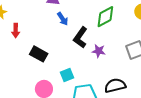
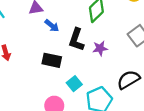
black rectangle: (39, 54) -> (52, 60), moved

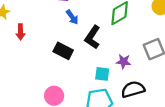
purple star: (100, 48) -> (124, 62), moved
cyan square: (74, 84) -> (102, 74), moved, turned 32

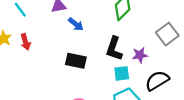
red arrow: (20, 32) -> (26, 42), moved
black L-shape: (93, 37) -> (114, 49), moved

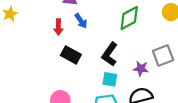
red arrow: (26, 42) -> (58, 27), moved
purple star: (140, 55) -> (141, 69), moved

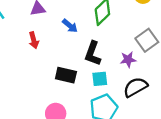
blue arrow: (81, 21) -> (70, 26), moved
black rectangle: (71, 55) -> (66, 75), moved

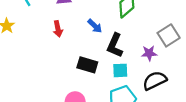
blue arrow: (70, 26) -> (95, 26), moved

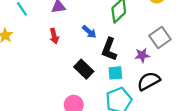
black rectangle: (87, 65) -> (84, 69), turned 30

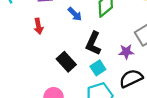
blue arrow: (89, 32) -> (75, 14), moved
cyan square: (115, 73) -> (98, 68), turned -32

